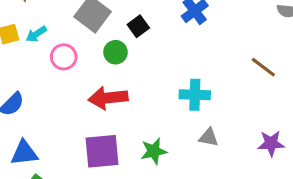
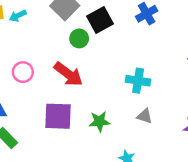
black square: (138, 26) -> (100, 20), size x1.5
pink circle: (64, 57) -> (23, 72), moved
red arrow: (108, 98) -> (68, 74), turned -144

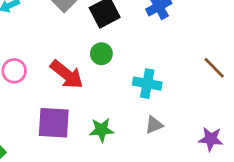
green circle: (79, 38) -> (101, 54), moved
gray triangle: (145, 116) -> (154, 125), turned -42

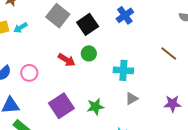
red arrow: (67, 74) -> (67, 60), moved, size x0.7
purple square: (54, 123) -> (61, 106), turned -30

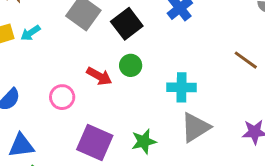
pink circle: (29, 73) -> (62, 97), moved
gray triangle: (132, 99) -> (195, 127), size x1.6
purple square: (61, 106) -> (95, 142), turned -30

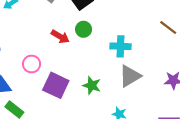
pink circle: (62, 97) -> (32, 64), moved
green star: (144, 141) -> (92, 85), turned 30

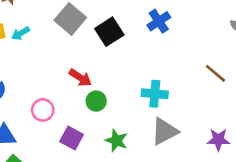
green circle: (84, 29) -> (96, 101), moved
purple square: (56, 85) -> (72, 138), size x0.7

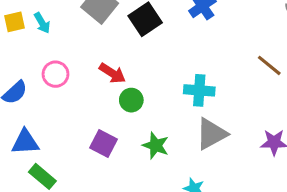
cyan arrow: (21, 33) -> (42, 23), turned -90
pink circle: (43, 110) -> (56, 74), moved

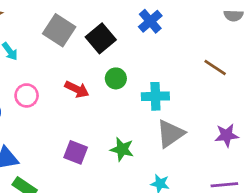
green circle: (131, 100) -> (116, 78), moved

